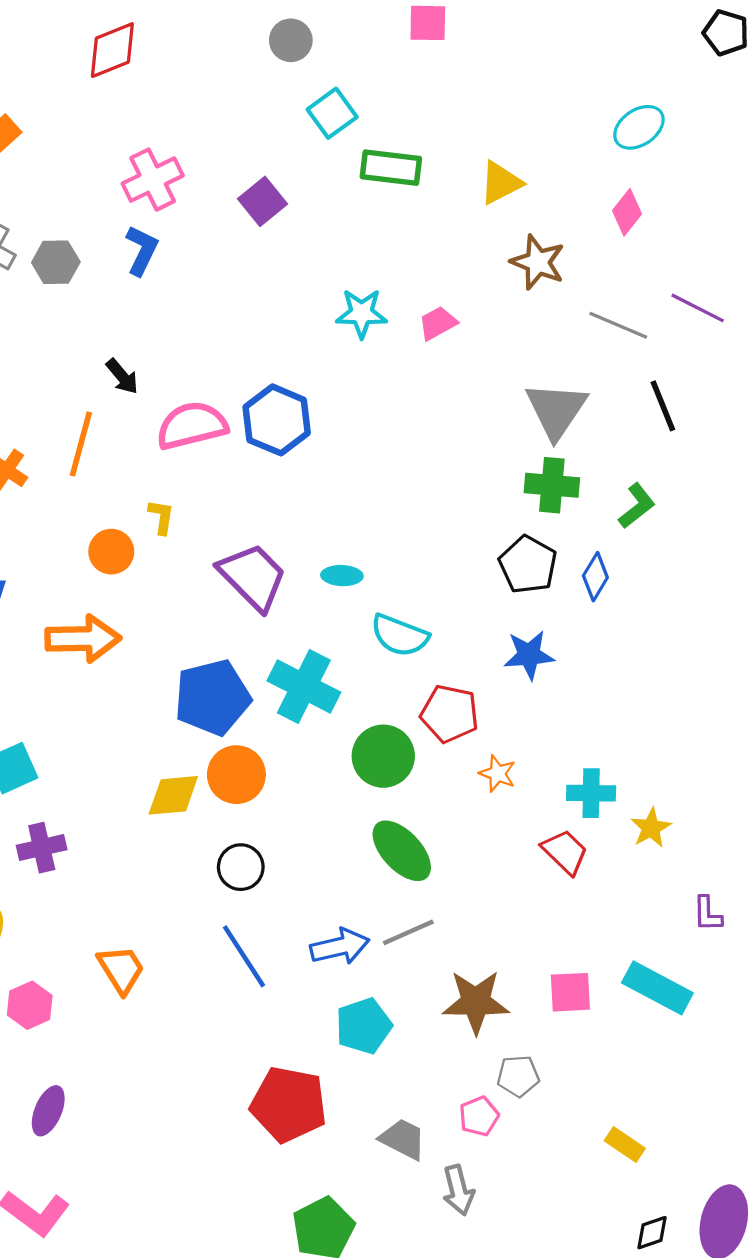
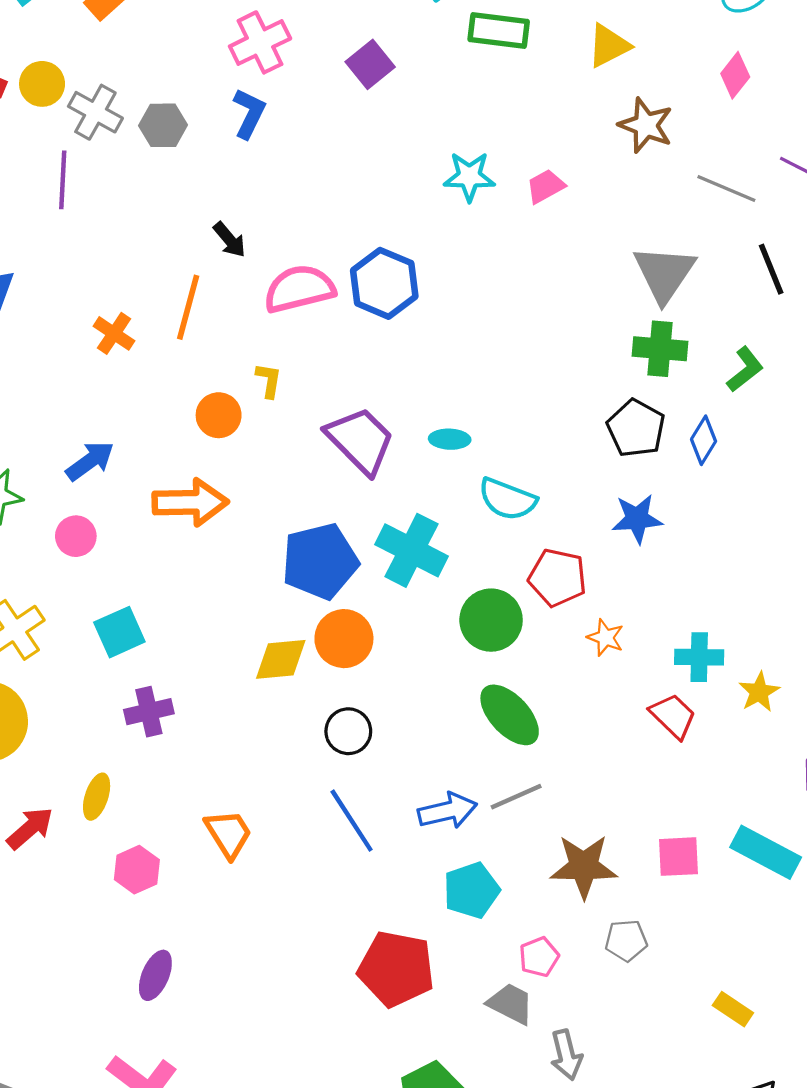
pink pentagon: (479, 1116) -> (539, 957), moved

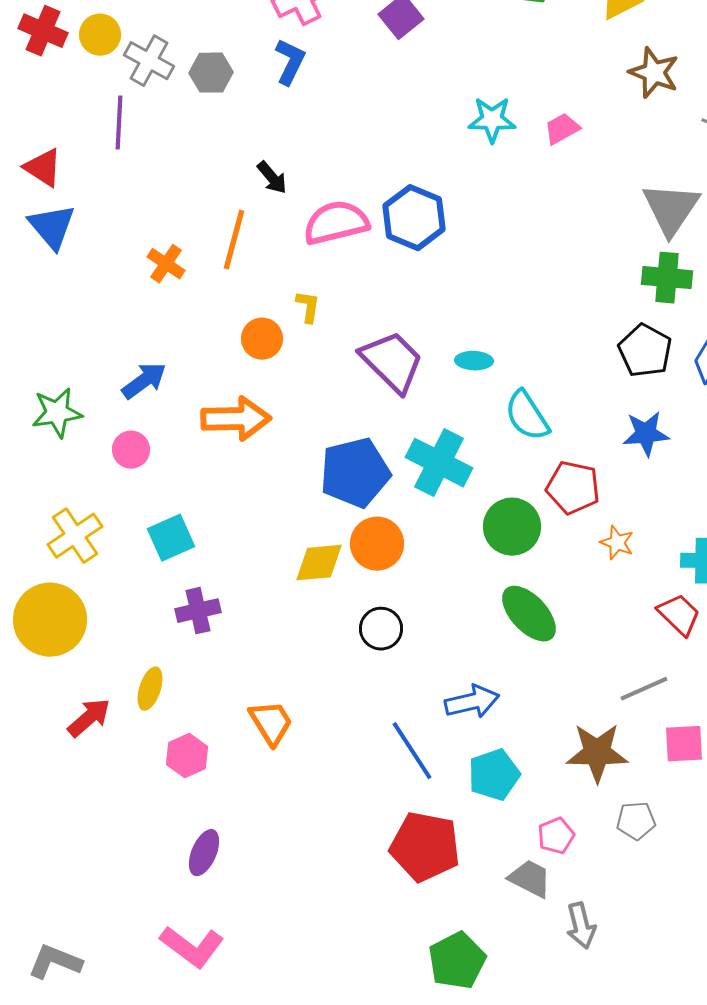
cyan semicircle: (507, 499) -> (527, 416), turned 36
gray line: (516, 797) -> (644, 689), moved
blue line: (352, 821) -> (412, 751), moved

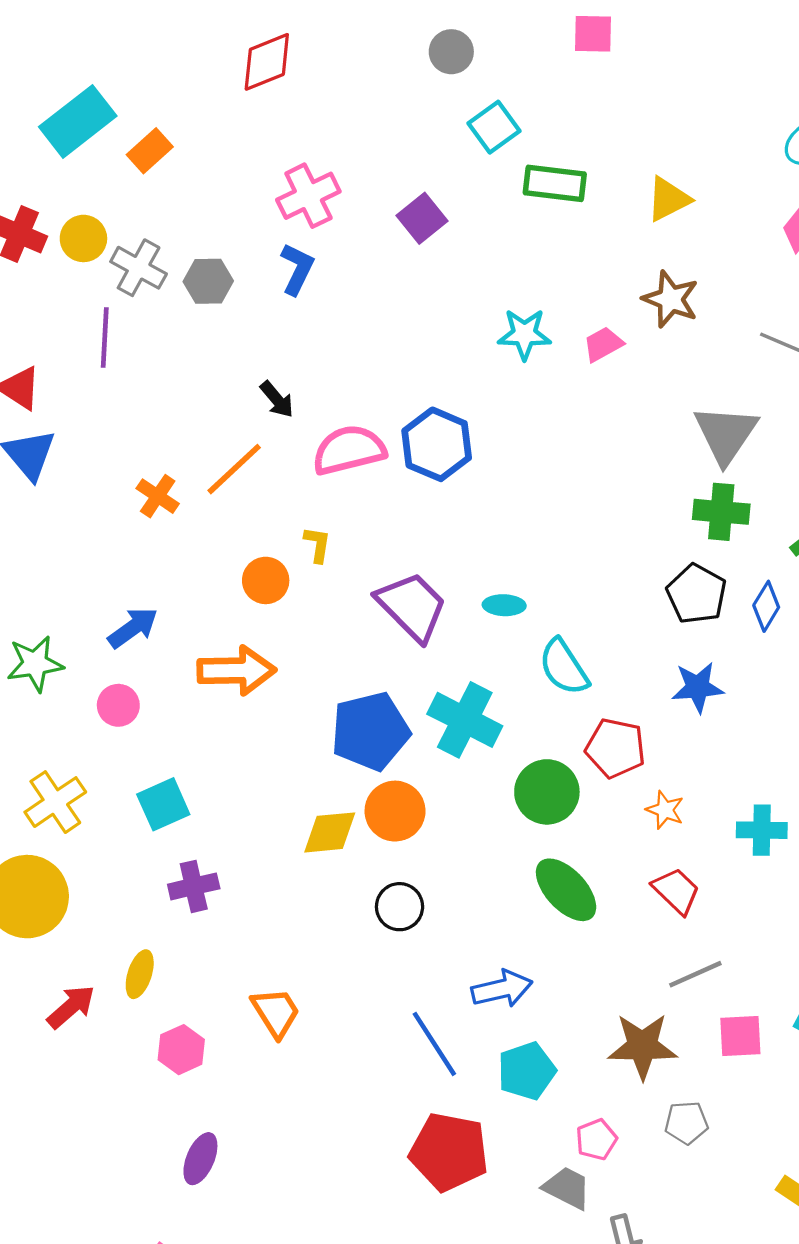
brown star: (654, 73) -> (671, 299), moved
orange line: (234, 240) -> (234, 469), turned 32
red trapezoid: (679, 615) -> (676, 891), moved

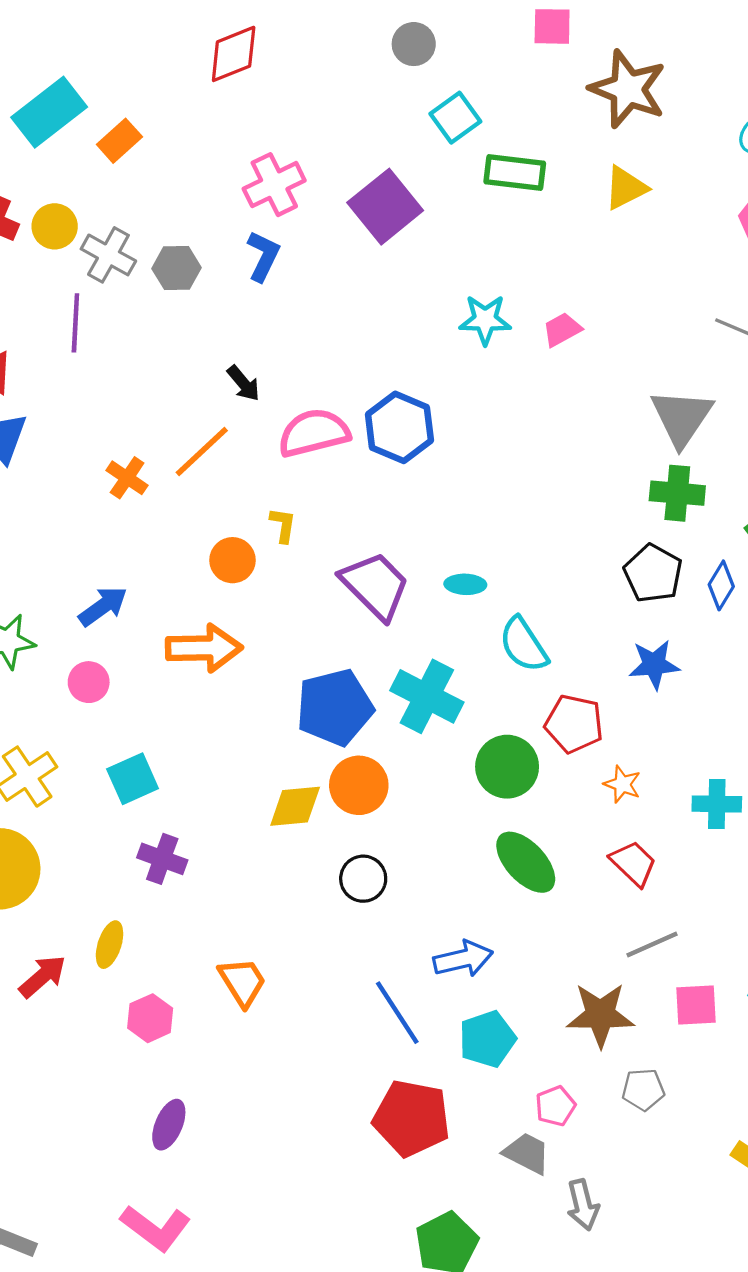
purple square: (422, 218) -> (385, 207), size x1.5
brown star: (671, 299) -> (628, 89), moved, size x1.4
purple cross: (194, 886) -> (162, 859), turned 33

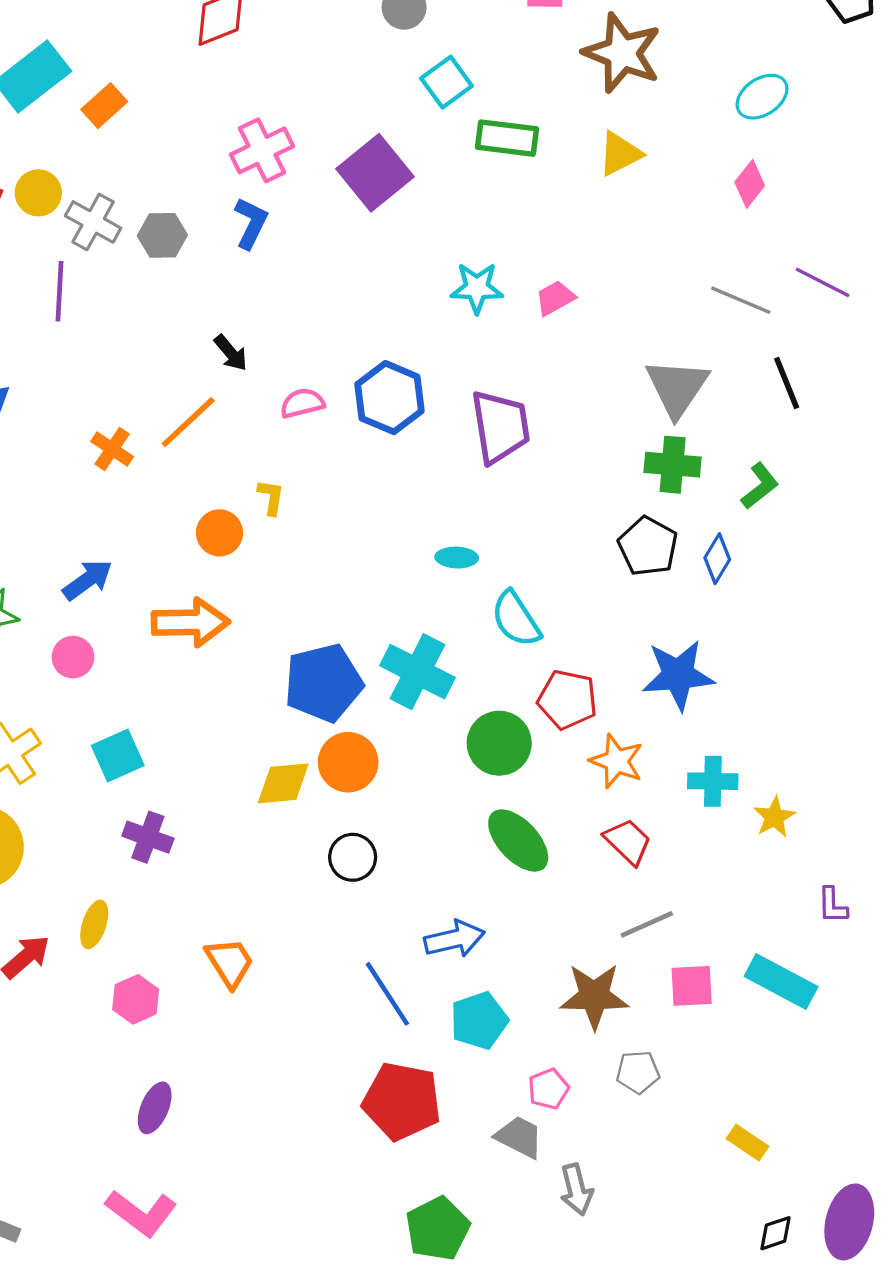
pink semicircle: (314, 433) -> (302, 403), size x0.6
purple trapezoid: (375, 585) -> (500, 427), moved, turned 36
blue star: (654, 665) -> (678, 675), moved, size x1.4
orange star: (622, 784) -> (617, 761), size x1.4

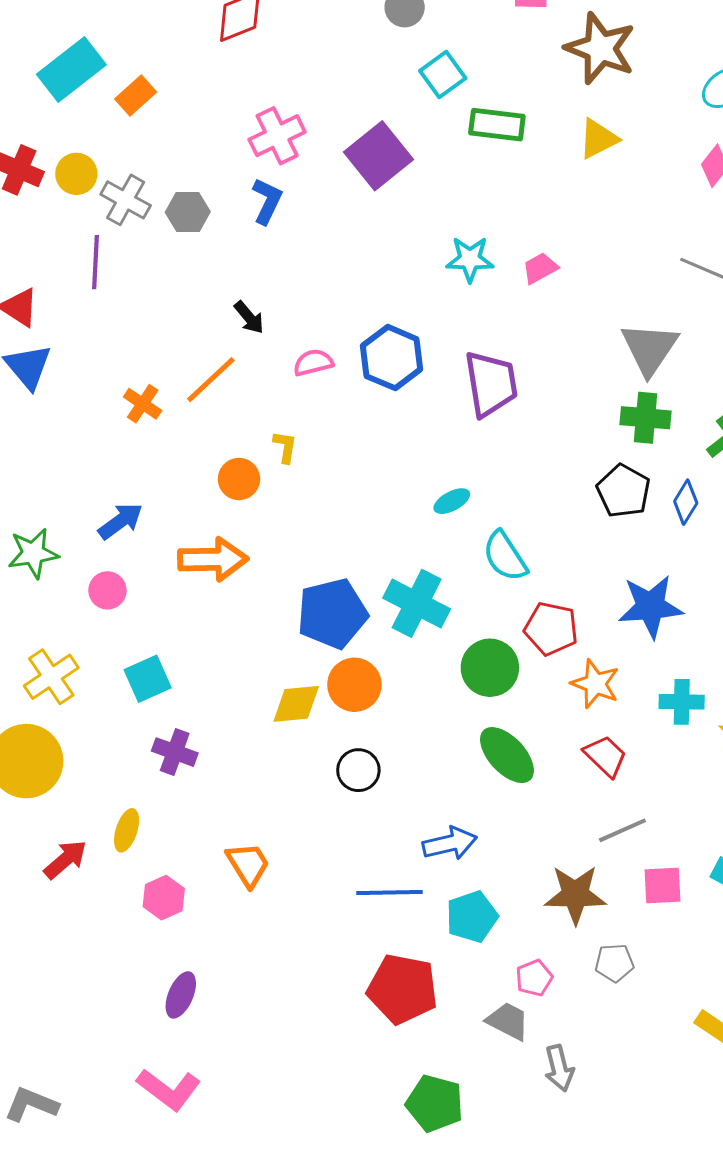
cyan ellipse: (457, 558) -> (452, 501), turned -30
blue line: (387, 994) -> (390, 893), turned -58
green pentagon: (438, 1229) -> (435, 1103), turned -30

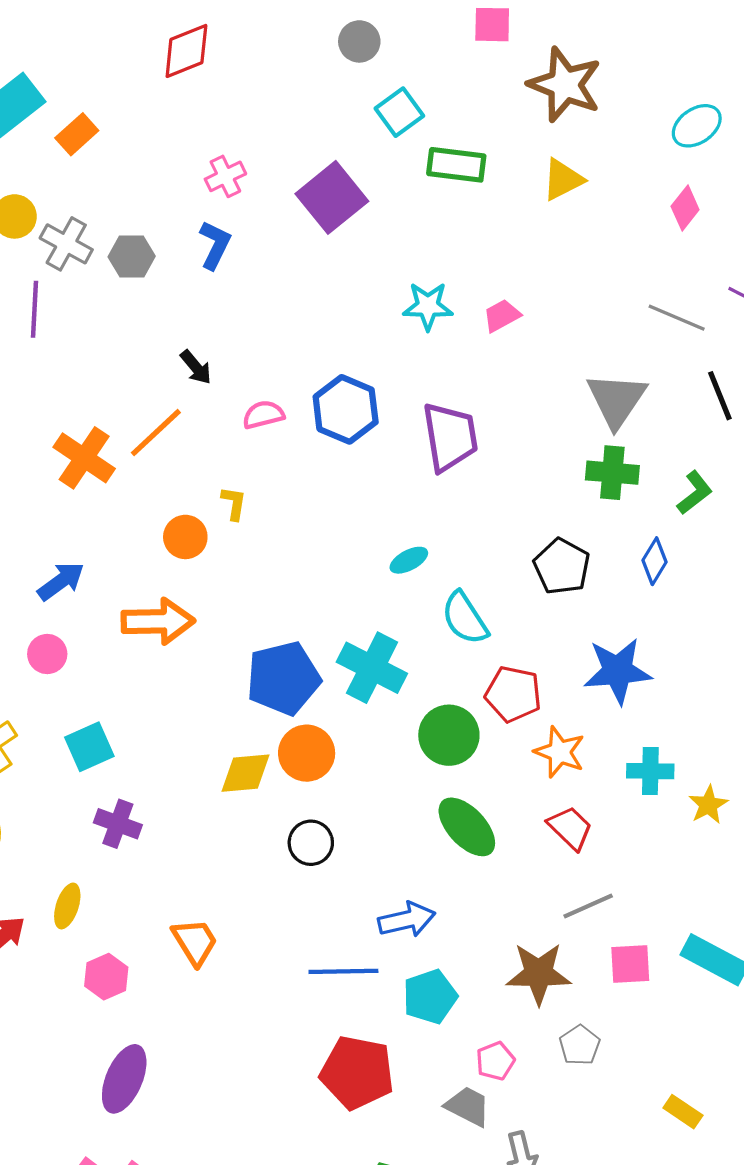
pink cross: (277, 136) -> (225, 176), size x0.7
orange cross: (143, 404) -> (84, 458), size x1.5
black pentagon: (623, 491) -> (562, 566), moved
gray pentagon: (614, 963) -> (580, 1045), turned -30
purple ellipse: (181, 995) -> (124, 1079), size x1.4

